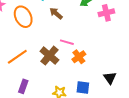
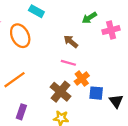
brown arrow: (56, 13) -> (71, 41), moved
brown cross: (49, 56) -> (60, 92), moved
blue square: (83, 87) -> (96, 93), moved

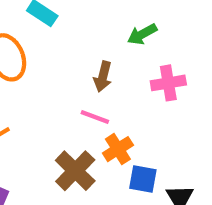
pink cross: (111, 30) -> (168, 83), moved
brown arrow: (71, 41) -> (103, 77), turned -120

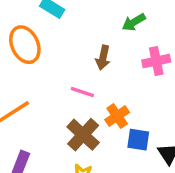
pink line: (95, 117) -> (82, 92), moved

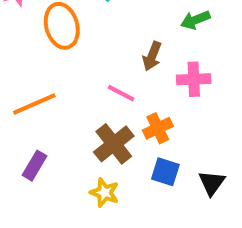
pink cross: (156, 61) -> (194, 79), moved
blue square: (138, 140) -> (165, 172), moved

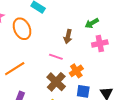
green arrow: (195, 20) -> (92, 23), moved
pink cross: (194, 79) -> (100, 44), moved

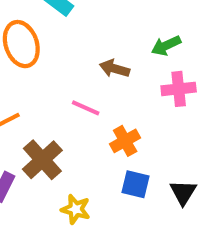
brown arrow: (68, 36) -> (114, 69), turned 88
brown cross: (56, 82) -> (42, 160), moved

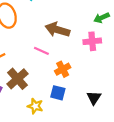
green arrow: (166, 46) -> (101, 18), moved
brown arrow: (114, 69) -> (57, 30), size x1.5
blue square: (136, 184) -> (58, 93), moved

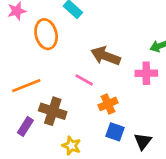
brown cross: (17, 79) -> (53, 111), turned -35
blue square: (58, 93) -> (115, 132), moved

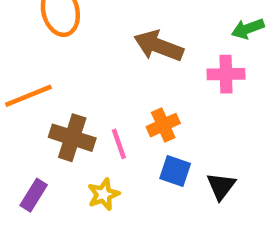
pink line: (84, 80) -> (119, 144), moved, turned 42
purple rectangle: (25, 126) -> (34, 195), moved
yellow star: (71, 146) -> (103, 194), turned 30

